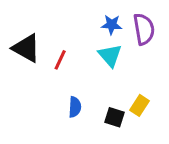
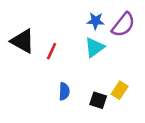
purple semicircle: (144, 29) -> (123, 25), turned 48
cyan triangle: (110, 56) -> (94, 47), turned 35

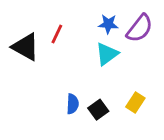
red line: (52, 51) -> (57, 34), moved
black square: (98, 100) -> (98, 110), moved, turned 36

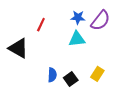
black triangle: (25, 47) -> (18, 48), moved
cyan triangle: (107, 54) -> (77, 39), turned 30

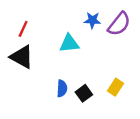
red line: (41, 25) -> (23, 29), moved
cyan triangle: (77, 39) -> (69, 43), moved

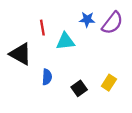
red line: (23, 29) -> (42, 28), moved, turned -35
blue semicircle: (62, 88) -> (47, 77), moved

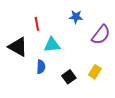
purple semicircle: (112, 23) -> (101, 35), moved
cyan triangle: (65, 41) -> (52, 45), moved

